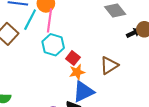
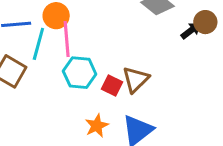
brown triangle: (109, 65) -> (136, 79), moved
orange star: (77, 72) -> (97, 126), moved

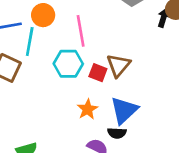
black arrow: (191, 31) -> (164, 18), turned -30
pink line: (67, 39) -> (81, 31), moved

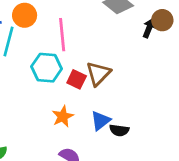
blue triangle: (124, 110) -> (100, 121), size x0.7
black semicircle: (117, 133) -> (119, 130), moved

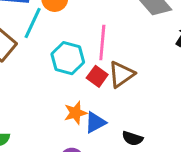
pink line: (62, 35) -> (102, 42), moved
blue triangle: (100, 121) -> (95, 122), moved

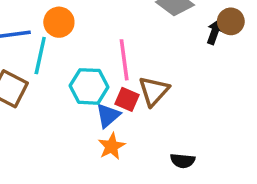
blue triangle: (95, 122) -> (108, 115), moved

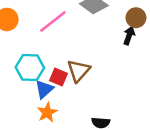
black arrow: (215, 32) -> (129, 36), moved
pink line: (124, 60) -> (53, 22), moved, turned 60

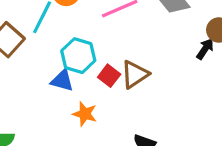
blue triangle: (44, 89) -> (62, 81), moved, turned 42
orange star: (47, 112) -> (85, 114), turned 30

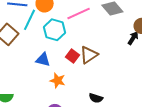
cyan hexagon: (78, 56) -> (55, 30), moved

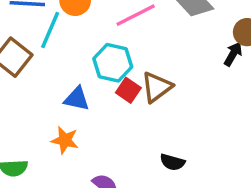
cyan hexagon: (55, 30) -> (113, 63), moved
orange star: (58, 81) -> (65, 140), moved

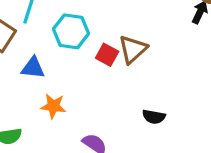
cyan hexagon: (113, 63) -> (71, 31), moved
blue triangle: (77, 99) -> (33, 68), moved

